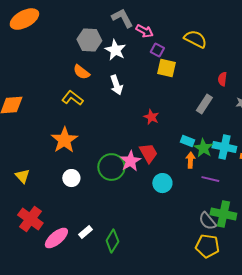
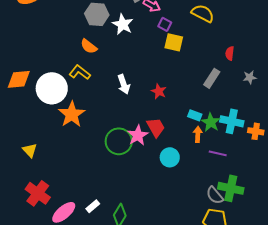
white arrow: (116, 85) -> (124, 84), moved
white circle: (71, 178) -> (52, 88), moved, size x1.8

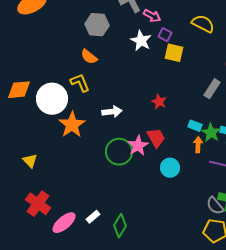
white star: (123, 24) -> (141, 41), moved
yellow L-shape: (80, 72) -> (80, 83), turned 30
white arrow: (124, 84) -> (112, 112), moved, turned -78

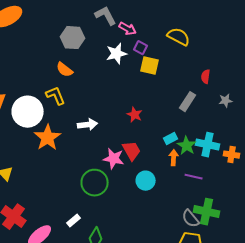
white star: (141, 41) -> (117, 54), turned 30
cyan rectangle: (195, 126) -> (171, 139), turned -48
pink star: (138, 146) -> (114, 159), turned -30
green circle: (119, 152) -> (95, 183), moved
white rectangle: (93, 217) -> (74, 221), moved

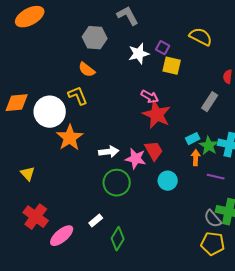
pink arrow: (128, 29) -> (150, 97), moved
red star: (135, 115) -> (157, 115), size x1.8
white arrow: (88, 125) -> (109, 152), moved

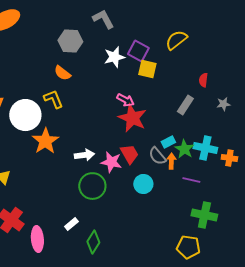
yellow semicircle: (201, 37) -> (176, 40), turned -65
purple square: (163, 48) -> (138, 51), size x1.5
gray semicircle: (213, 219) -> (157, 156), moved
pink ellipse: (62, 236) -> (37, 239), turned -55

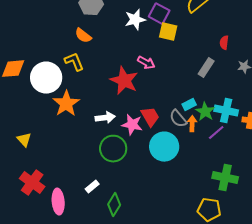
red star: (132, 118) -> (124, 81), moved
purple line: (191, 180) -> (216, 133), moved, turned -54
cyan circle: (143, 184) -> (164, 147), size x1.5

